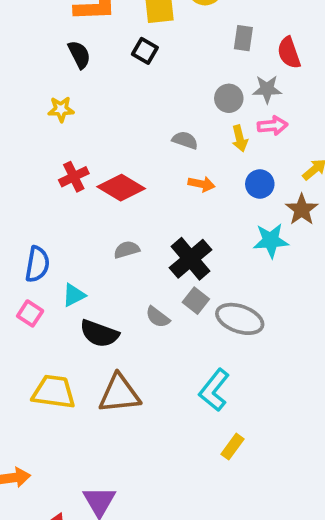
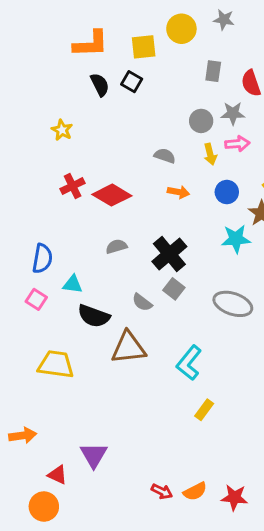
black semicircle: (79, 55) -> (100, 85), moved
yellow star: (61, 109) -> (62, 130), turned 30
cyan triangle: (74, 295) -> (73, 284), turned 35
gray ellipse: (240, 319) -> (233, 304), moved
brown triangle: (119, 394) -> (129, 348), moved

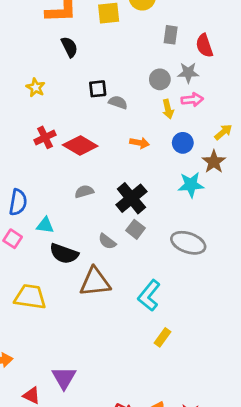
black square: (132, 82) -> (98, 89), moved, turned -36
gray semicircle: (165, 156) -> (118, 102), moved

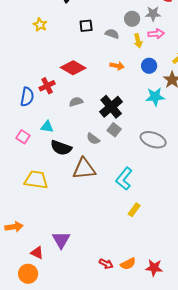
gray semicircle: (118, 102) -> (112, 34), moved
red cross: (45, 137) -> (47, 86), moved
blue semicircle: (18, 202) -> (27, 97), moved

